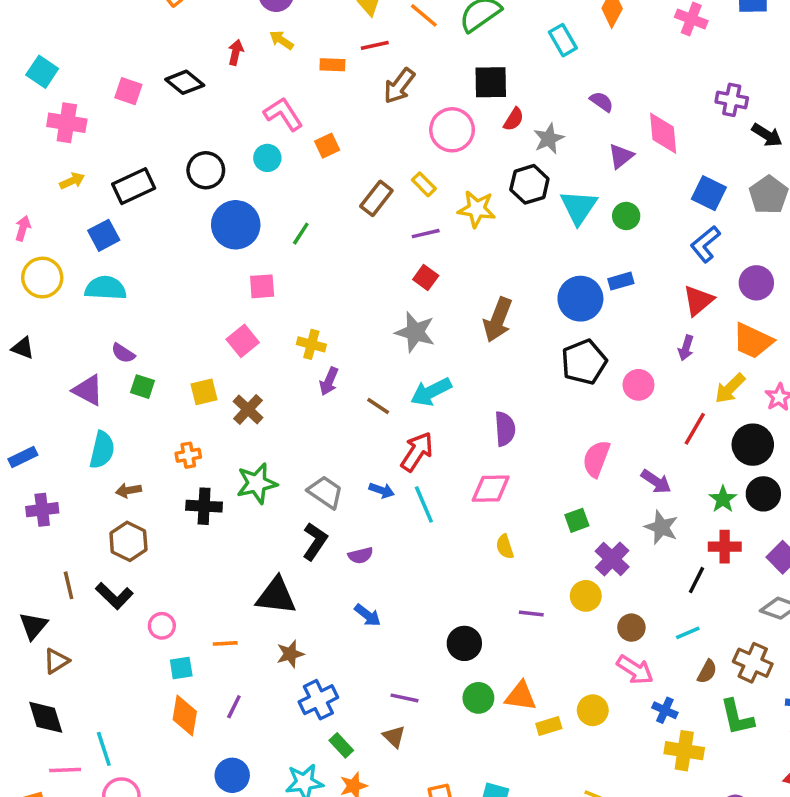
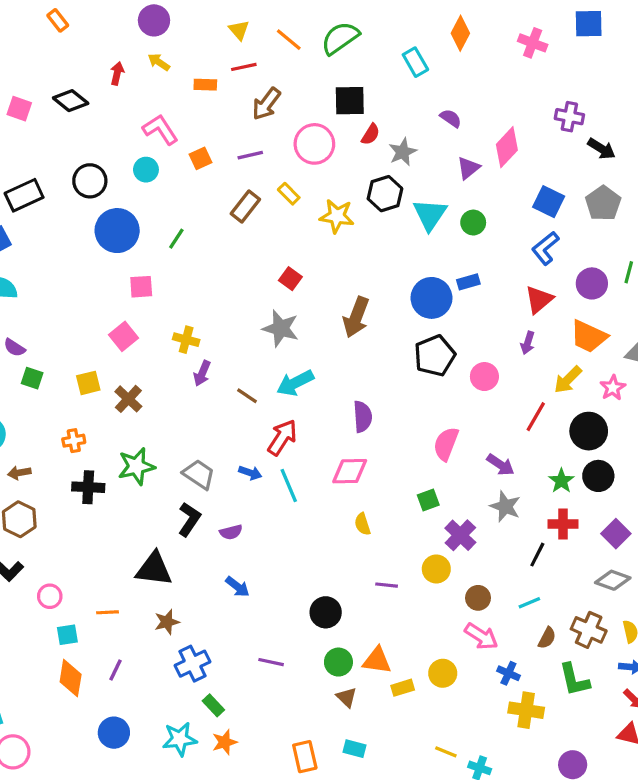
pink diamond: (663, 133) -> (507, 147), turned 48
purple line: (426, 234) -> (250, 155), moved
brown triangle: (394, 737) -> (346, 697), moved

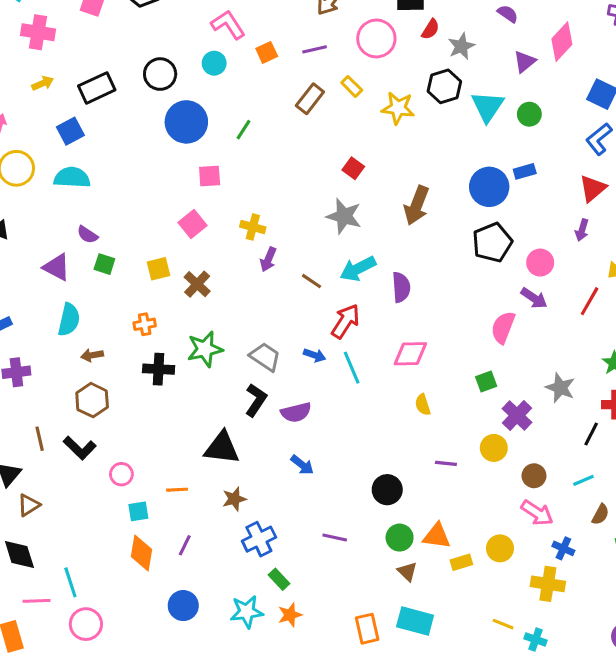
purple semicircle: (363, 417) -> (401, 287), moved
purple arrow: (500, 465) -> (534, 298), moved
purple semicircle: (231, 532) -> (296, 412), size x1.4
yellow cross: (526, 710) -> (548, 584), moved
cyan rectangle: (354, 749) -> (415, 621), size x1.6

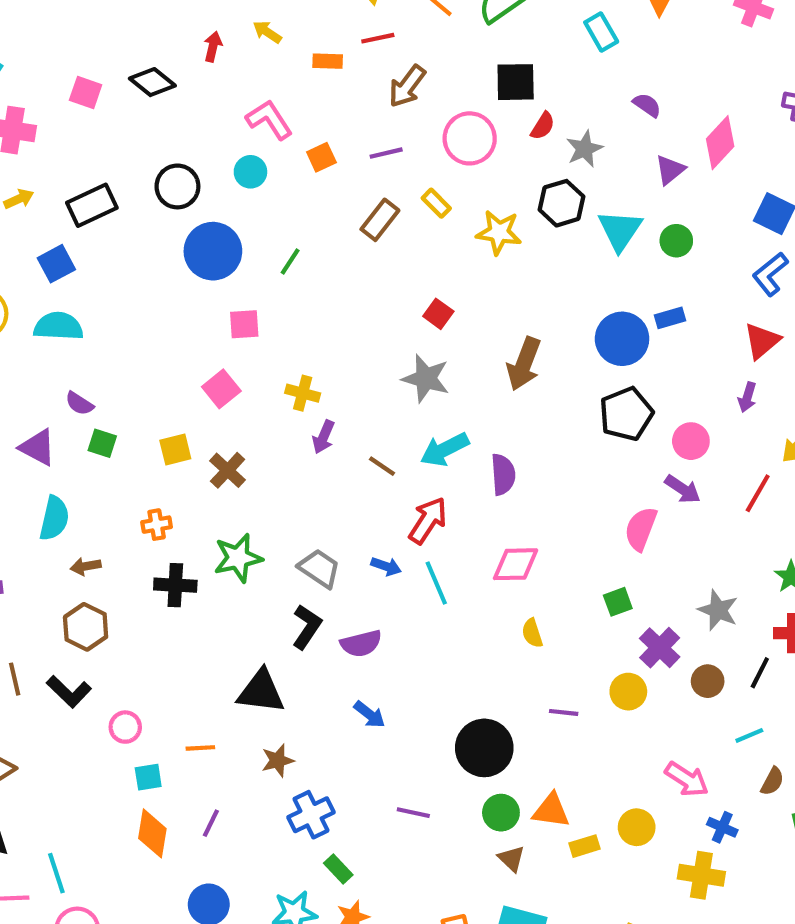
brown circle: (534, 476) -> (708, 681), moved
black circle: (387, 490) -> (484, 748), size x1.4

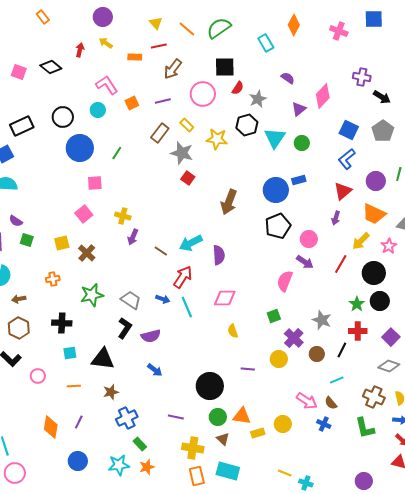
gray star: (426, 378) -> (182, 153), moved
black cross: (175, 585) -> (62, 323), moved
cyan square: (148, 777) -> (70, 353), moved
brown semicircle: (772, 781) -> (331, 403), moved, turned 112
yellow cross: (701, 875) -> (193, 448), moved

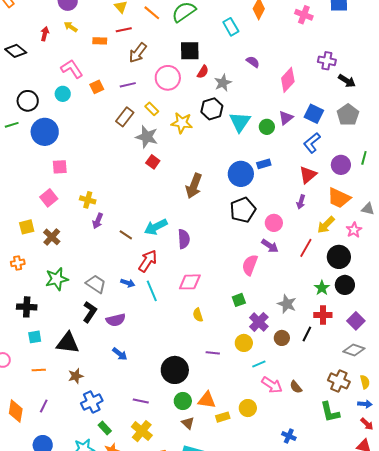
purple triangle: (299, 109) -> (286, 118), moved
green line: (117, 153) -> (12, 125), moved, turned 40
cyan line: (337, 380) -> (259, 364), moved
blue cross: (324, 424) -> (289, 436), moved
yellow cross: (193, 448) -> (142, 431), moved, turned 30

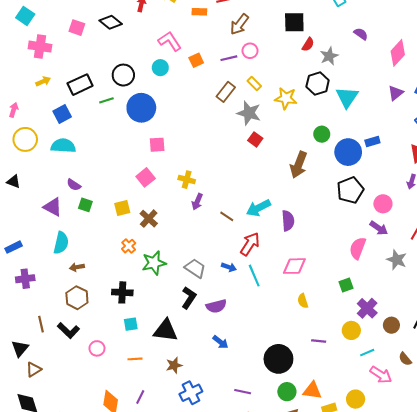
pink circle: (168, 78) -> (250, 51), moved, size x0.6
green circle: (267, 127) -> (322, 134), moved
orange cross: (18, 263) -> (129, 246), moved, turned -32
gray star: (287, 304) -> (397, 260), moved
brown semicircle: (296, 387) -> (405, 359), moved

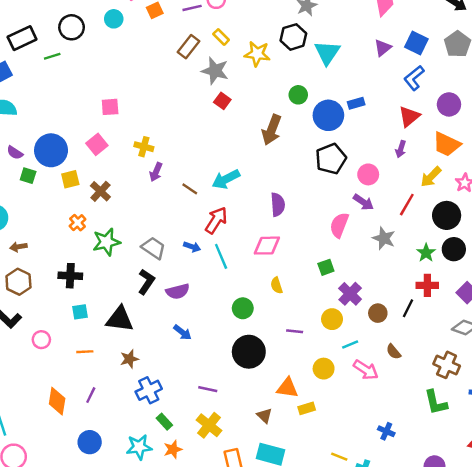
blue circle: (141, 108) -> (51, 150), moved
purple semicircle: (288, 221) -> (278, 205), moved
green circle: (287, 392) -> (243, 308), moved
yellow circle: (356, 399) -> (324, 369), moved

